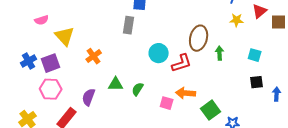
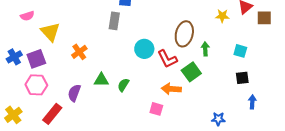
red L-shape: (182, 63) -> (167, 59), turned 80
blue arrow: (277, 94) -> (252, 102), moved
pink square: (167, 103) -> (156, 109), moved
green square: (211, 110) -> (191, 72), moved

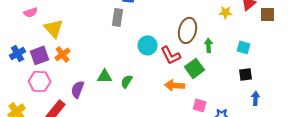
orange cross: (79, 52) -> (63, 54), moved
pink square: (156, 109) -> (200, 105), moved

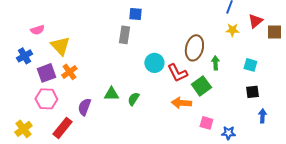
blue cross: (18, 53) -> (24, 56), moved

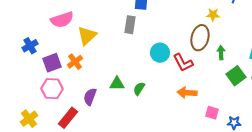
pink semicircle: (37, 30) -> (62, 20), moved, size x1.6
yellow star: (232, 30) -> (213, 15), moved
yellow triangle: (60, 46) -> (87, 36), moved, turned 30
green square: (201, 86) -> (236, 76), moved

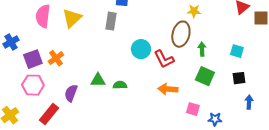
pink semicircle: (62, 20) -> (43, 16), turned 115
yellow triangle: (87, 36) -> (72, 18), moved
green square: (236, 76) -> (205, 76), moved, turned -30
green semicircle: (139, 89) -> (120, 85), turned 56

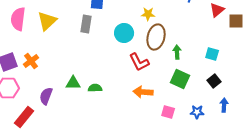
yellow star: (194, 11) -> (148, 14), moved
cyan circle: (141, 49) -> (124, 33), moved
black square: (239, 78) -> (214, 81), turned -32
blue star: (215, 119) -> (197, 112), moved

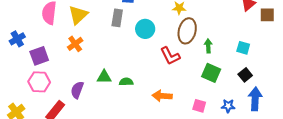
cyan circle: (124, 33) -> (145, 29), moved
orange cross: (31, 61) -> (75, 44), moved
orange arrow: (143, 92) -> (162, 96), moved
blue arrow: (224, 105) -> (255, 99), size x1.6

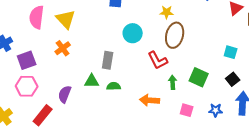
yellow triangle: (78, 15) -> (66, 19), turned -30
gray rectangle: (117, 18) -> (108, 60), moved
green arrow: (208, 46) -> (173, 82), moved

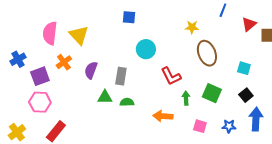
yellow star: (167, 12) -> (192, 27), moved
brown ellipse: (175, 35) -> (207, 53), moved, turned -35
orange cross: (63, 48) -> (64, 62), moved
purple semicircle: (65, 94) -> (91, 70), moved

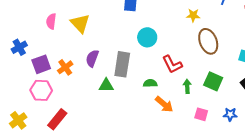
pink semicircle: (50, 33) -> (51, 21), size x0.7
orange cross: (64, 62) -> (65, 67), moved
gray rectangle: (121, 76) -> (122, 64), size x1.4
green semicircle: (127, 102) -> (150, 83), moved
orange arrow: (163, 116) -> (164, 104), turned -144

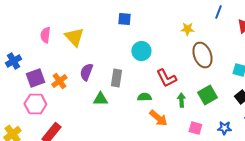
gray rectangle: (122, 64) -> (116, 78), size x0.7
green square: (213, 81) -> (207, 95), turned 36

